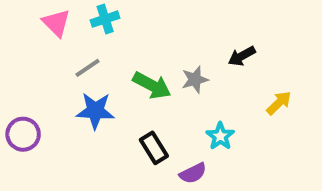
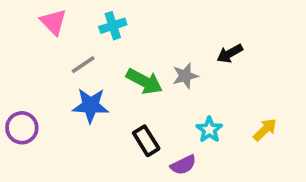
cyan cross: (105, 19) -> (113, 26), moved
yellow arrow: (279, 103) -> (265, 130), moved

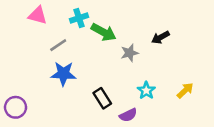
pink triangle: (53, 22) -> (38, 15), turned -30
green arrow: (144, 81) -> (104, 32), moved
purple circle: (22, 128) -> (16, 107), moved

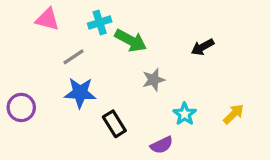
gray star: (129, 53) -> (154, 80), moved
black rectangle: (102, 98) -> (114, 124), moved
purple circle: (16, 107) -> (21, 107), moved

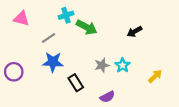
pink triangle: (47, 19) -> (21, 18), moved
gray star: (154, 80) -> (102, 65), moved
cyan star: (185, 114) -> (123, 65), moved

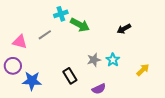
pink triangle: (21, 18) -> (20, 42), moved
blue star: (53, 62) -> (32, 81), moved

